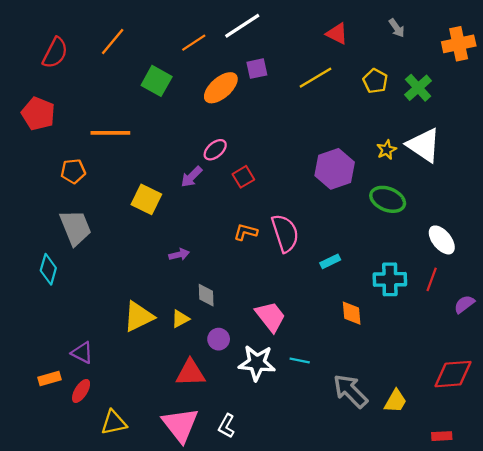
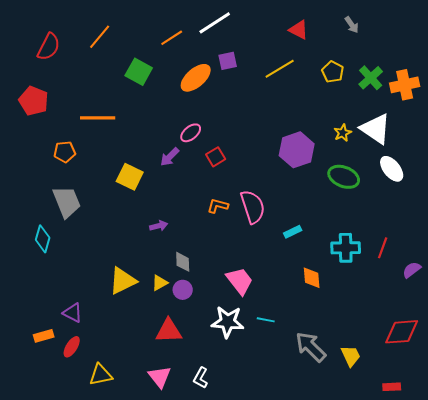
orange cross: (459, 44) -> (405, 85), moved
white ellipse: (442, 240) -> (392, 169), moved
purple circle: (219, 339) -> (183, 290), moved
yellow trapezoid: (396, 401) -> (351, 356), turned -55
pink triangle: (180, 425) -> (160, 377), size x0.7

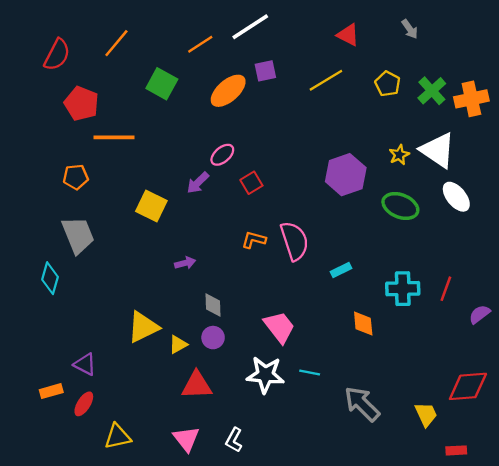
red pentagon: (34, 101) -> (81, 104), moved
yellow triangle: (160, 283) -> (178, 345), moved
yellow trapezoid: (351, 356) -> (426, 414), moved

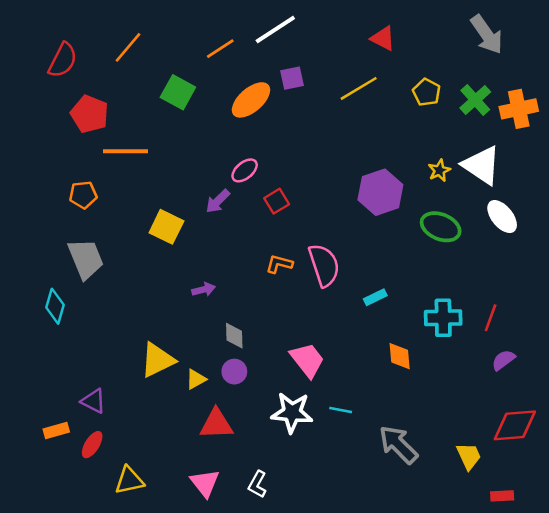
gray arrow: (410, 29) -> (487, 35), moved, size x1.8
purple semicircle: (480, 314) -> (503, 360), moved

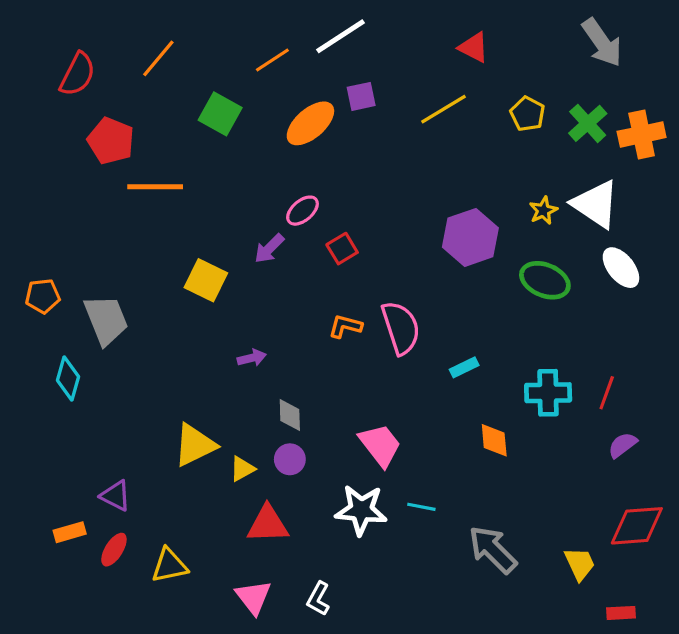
orange pentagon: (83, 195) -> (43, 296), moved
yellow triangle: (129, 480) -> (169, 565), moved

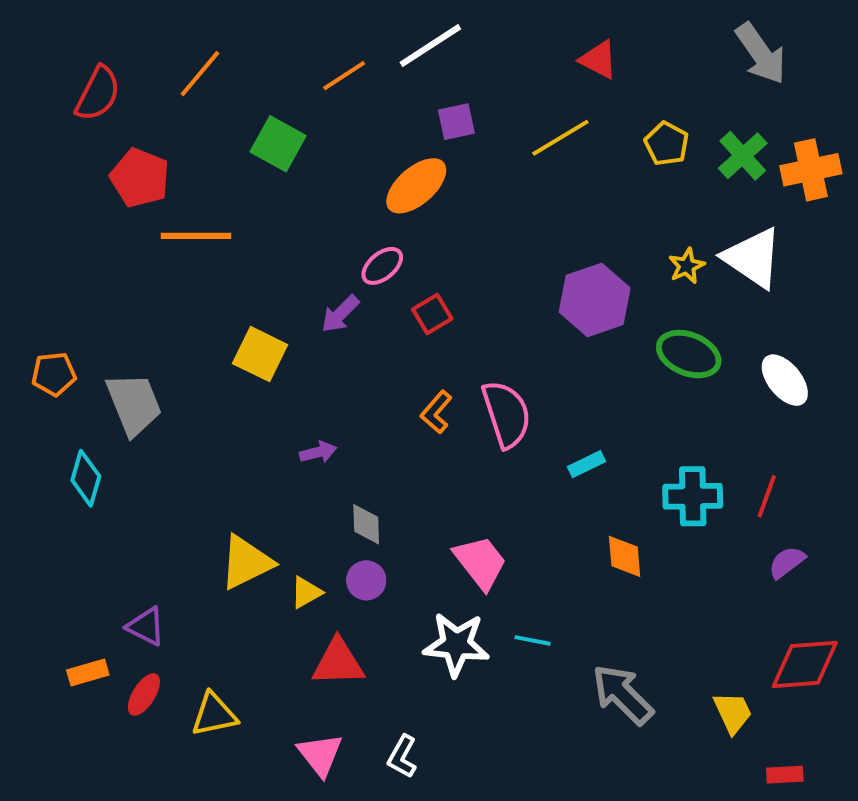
orange ellipse: (310, 123) -> (416, 186), moved
white ellipse: (621, 268) -> (785, 380), moved
orange L-shape: (345, 326) -> (436, 412), turned -64

